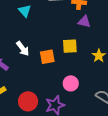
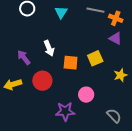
yellow square: (70, 46) -> (95, 58), turned -35
red circle: (28, 101) -> (42, 81), moved

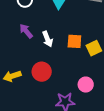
purple arrow: (24, 57) -> (26, 31), moved
orange square: (71, 63) -> (74, 41), moved

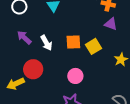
red circle: (42, 72) -> (33, 69), moved
pink circle: (86, 85) -> (75, 76), moved

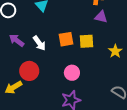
yellow square: (94, 46) -> (87, 41), turned 35

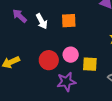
yellow square: (87, 41) -> (90, 64), moved
red circle: (29, 71) -> (49, 60), moved

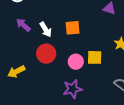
red circle: (49, 60) -> (46, 54), moved
yellow square: (90, 64) -> (95, 57), moved

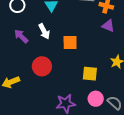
white arrow: (46, 30) -> (44, 31), moved
pink circle: (76, 62) -> (96, 99), moved

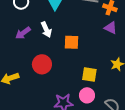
purple arrow: (21, 36) -> (23, 33), turned -84
pink circle: (96, 99) -> (87, 95), moved

